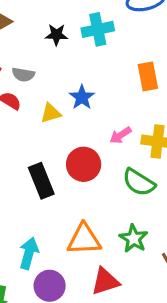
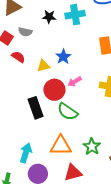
gray semicircle: (23, 75) -> (25, 32), moved
pink arrow: (120, 135) -> (74, 82), moved
red circle: (84, 164) -> (54, 90), moved
green semicircle: (139, 182) -> (68, 112), moved

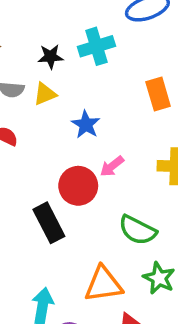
yellow triangle: (43, 66) -> (45, 94), moved
green semicircle: (68, 112) -> (138, 230), moved

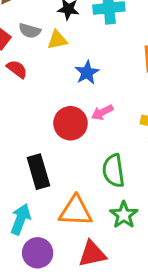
black rectangle: (49, 223) -> (38, 172), moved
green semicircle: (138, 230) -> (113, 171), turned 44

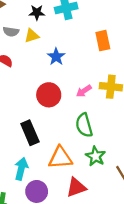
pink arrow: (102, 112) -> (84, 91), moved

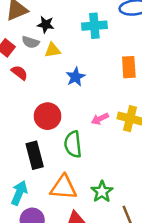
black star: (37, 13) -> (46, 25), moved
red circle: (49, 95) -> (48, 116), moved
green semicircle: (84, 125) -> (73, 144), moved

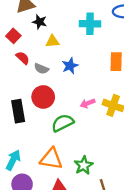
black star: (46, 25) -> (40, 22), moved
gray semicircle: (31, 42) -> (41, 69), moved
green semicircle: (73, 144) -> (63, 123), turned 65
black rectangle: (35, 155) -> (18, 111), moved

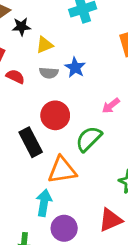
gray semicircle: (41, 69) -> (49, 73), moved
orange triangle: (51, 159) -> (62, 170), moved

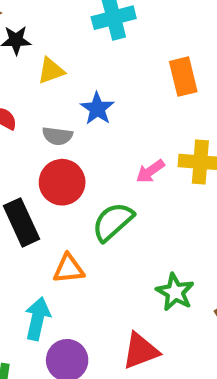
gray semicircle: (49, 73) -> (57, 136), moved
orange triangle: (62, 170) -> (69, 269), size x0.7

